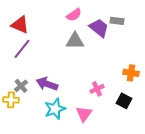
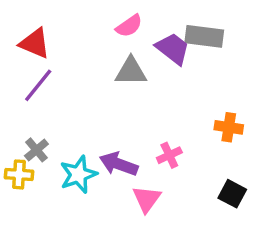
gray rectangle: (117, 21) -> (204, 36), size x1.5
purple arrow: (47, 84) -> (119, 164), moved
black square: (124, 101) -> (232, 194), moved
cyan star: (55, 109) -> (78, 174), moved

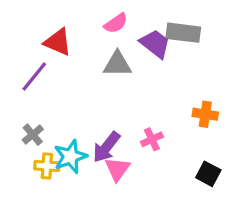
red triangle: (35, 43) -> (58, 42), moved
purple arrow: (119, 164) -> (106, 147), turned -72
yellow cross: (19, 174) -> (47, 166), moved
pink triangle: (147, 199) -> (117, 169), moved

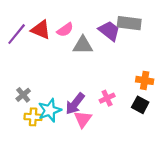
pink semicircle: (116, 23) -> (65, 30), moved
purple line: (34, 77) -> (17, 34), moved
black square: (208, 174) -> (140, 105), moved

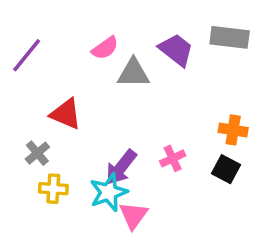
gray rectangle: (129, 23) -> (230, 37), moved
red triangle: (41, 30) -> (66, 114), moved
cyan star: (50, 110) -> (109, 192), moved
pink triangle: (83, 119) -> (133, 215), moved

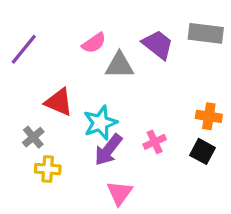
cyan star: (109, 192) -> (100, 123), moved

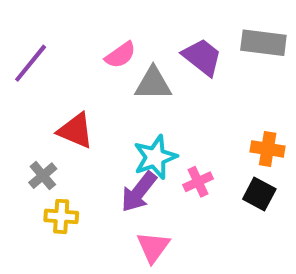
cyan star: (100, 123) -> (155, 157), moved

